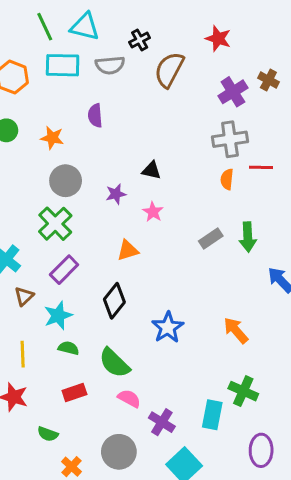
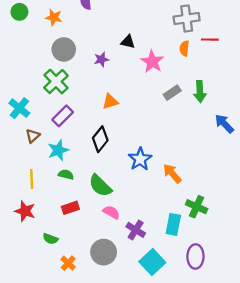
pink star: (153, 212) -> (152, 62), moved, size x1.5
orange arrow: (236, 330) -> (172, 173), moved
purple ellipse: (261, 450) -> (195, 256), moved

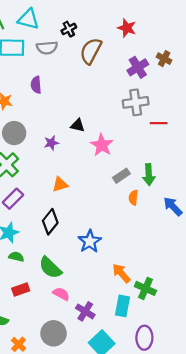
orange semicircle: (184, 48) -> (133, 198), moved
orange arrow: (172, 173) -> (121, 273), moved

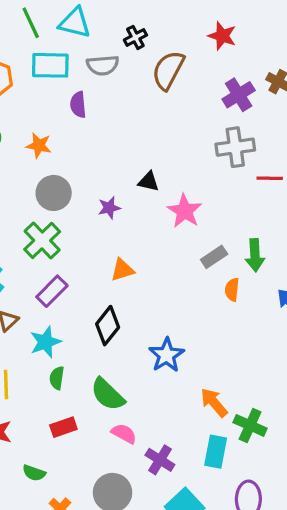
purple semicircle: (36, 85) -> (78, 105), moved
green semicircle: (16, 257) -> (57, 378), turned -96

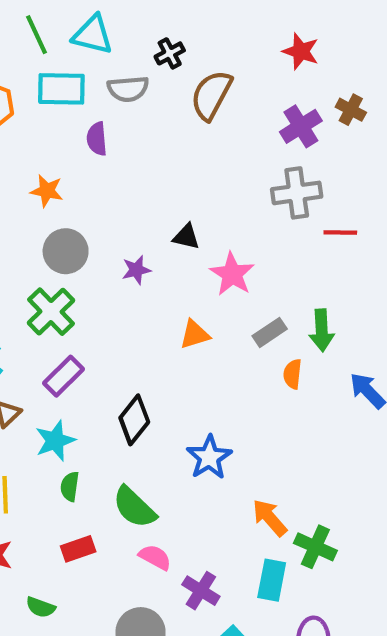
red star: (222, 36) -> (301, 51), moved
orange triangle: (122, 270) -> (195, 334), moved

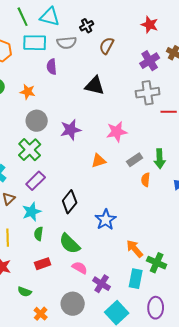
brown semicircle: (211, 95) -> (107, 46), size x0.7
black triangle: (186, 237) -> (95, 86), moved, size x1.5
purple star: (136, 270) -> (71, 130), size x1.5
pink star: (232, 274) -> (117, 132), turned 30

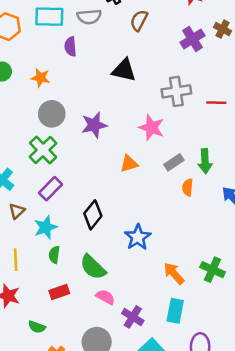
gray cross: (148, 93) -> (176, 91), moved
pink star: (117, 132) -> (151, 128), turned 30
green cross: (157, 263) -> (213, 270), moved

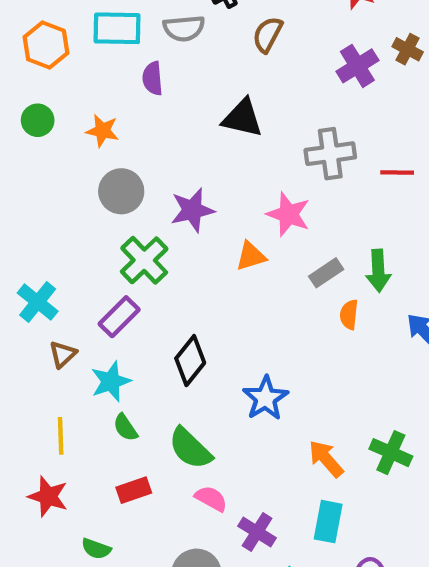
green cross: (43, 150) -> (144, 260), moved
orange triangle: (129, 164) -> (251, 256), moved
green semicircle: (54, 255) -> (125, 427), turned -42

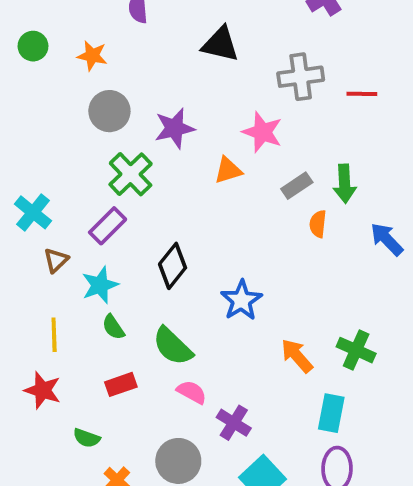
cyan rectangle: (328, 522) -> (331, 413), moved

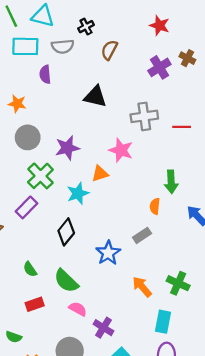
gray rectangle: (297, 186) -> (142, 235), moved
cyan star: (100, 285) -> (78, 193), moved

